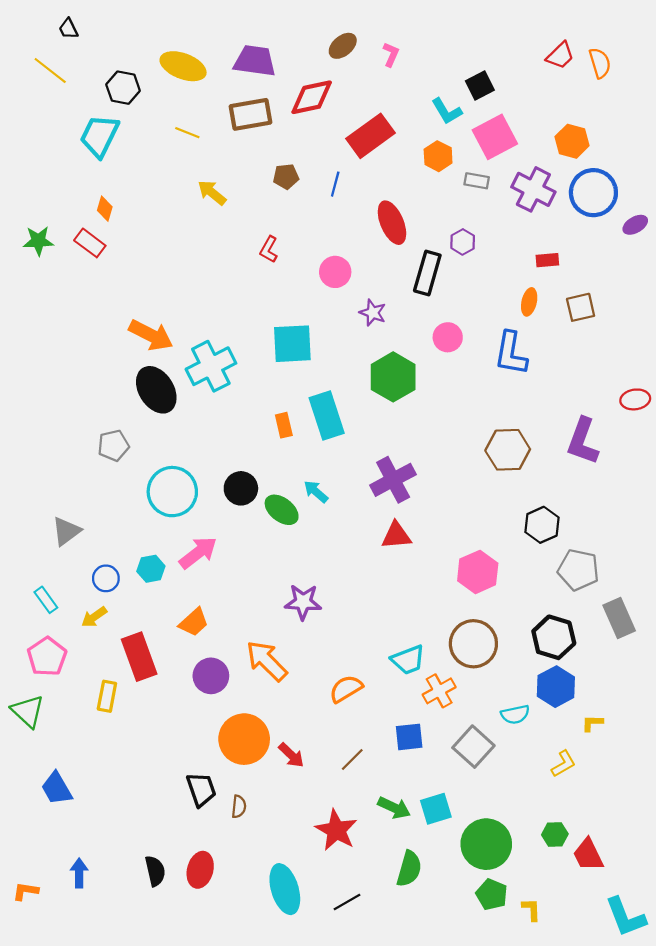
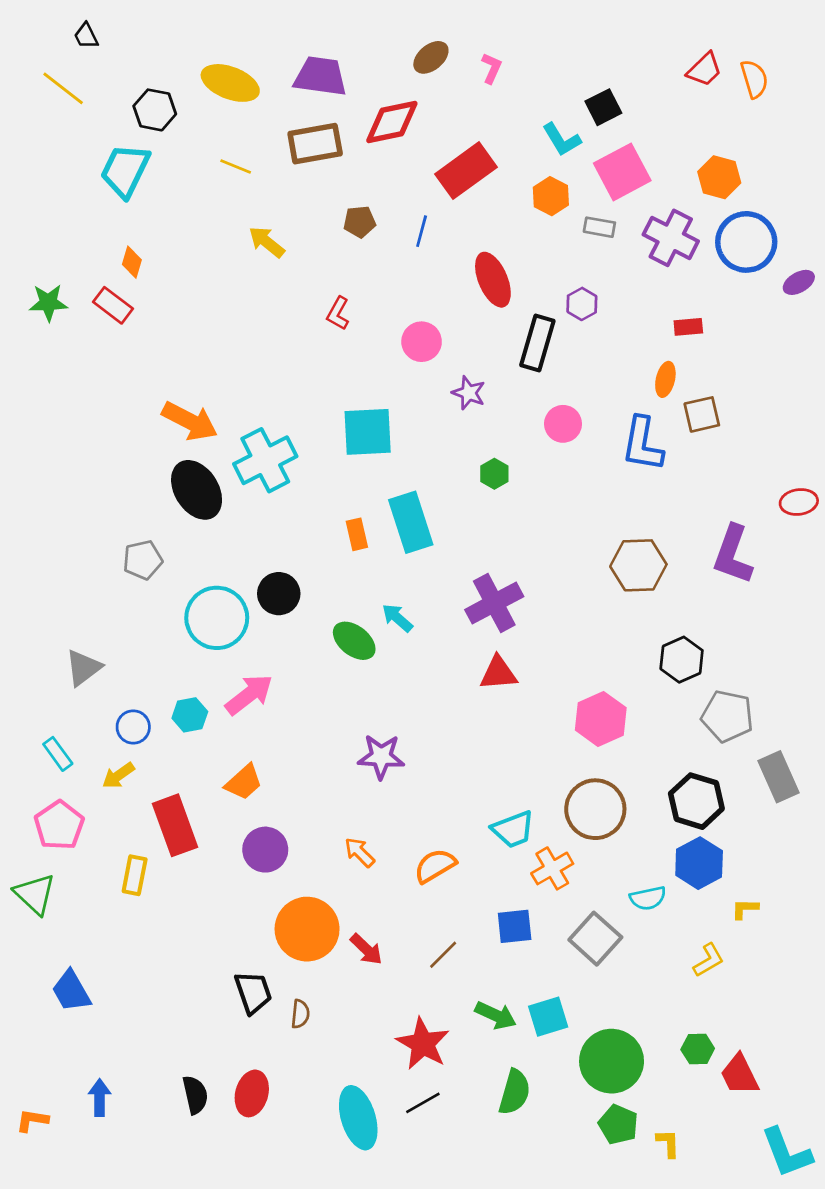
brown square: (581, 307) -> (702, 414), moved
green hexagon: (393, 377) -> (494, 474), size x0.5
black circle: (241, 488) -> (279, 594), moved
orange arrow: (267, 661) -> (360, 852), moved, size x0.6
black line: (347, 902) -> (423, 1103), moved

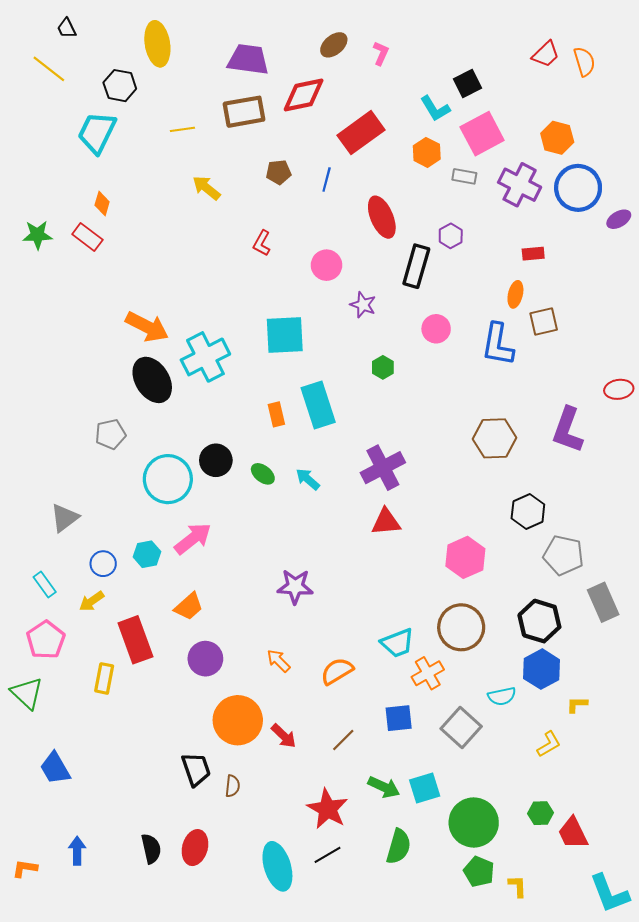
yellow ellipse: (230, 83) -> (157, 44), moved, turned 60
yellow line: (236, 167) -> (182, 129), turned -30
green ellipse: (354, 641) -> (263, 474), moved, size x0.7

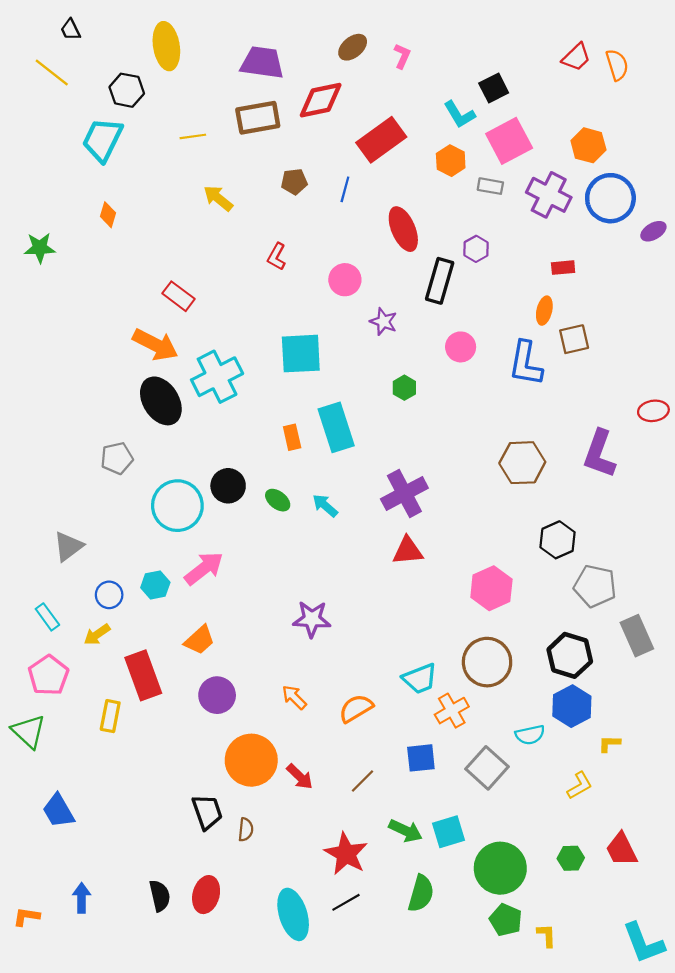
red rectangle: (87, 237) -> (179, 296), moved
red trapezoid: (573, 833) -> (621, 849), moved

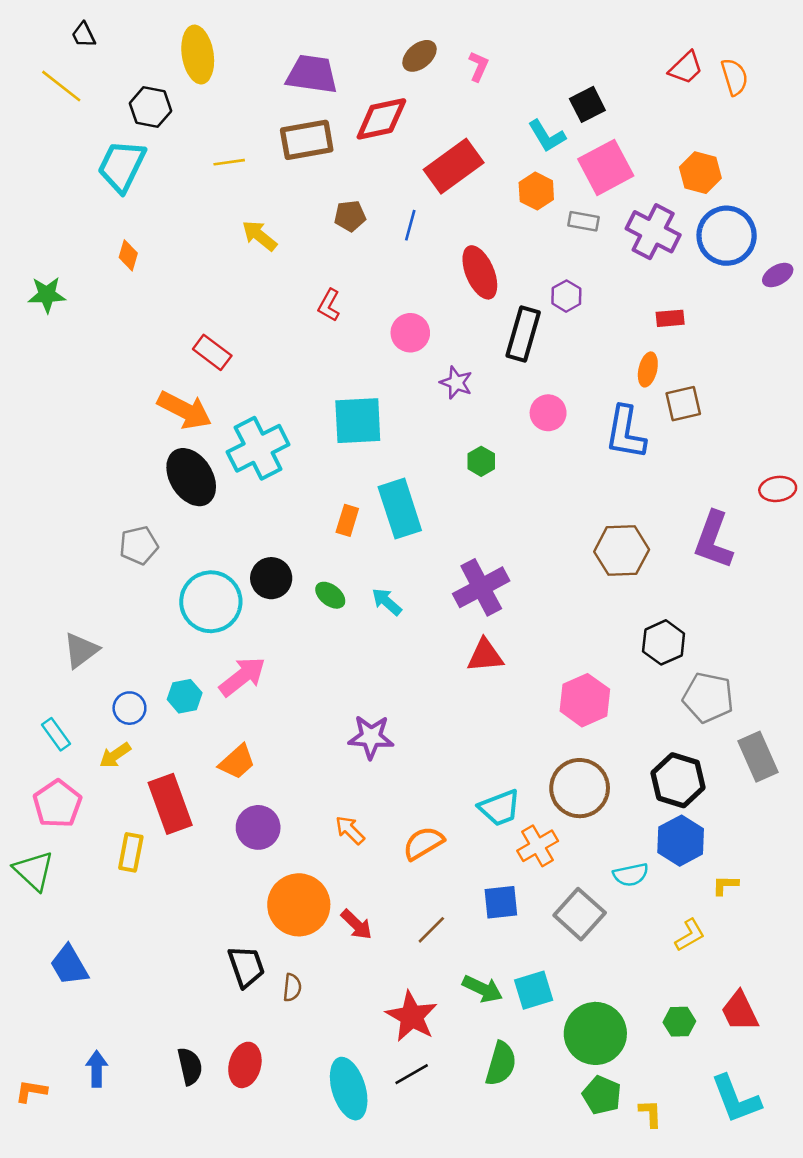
orange rectangle: (292, 437) -> (347, 520), turned 30
cyan L-shape: (644, 943) -> (736, 1099), moved

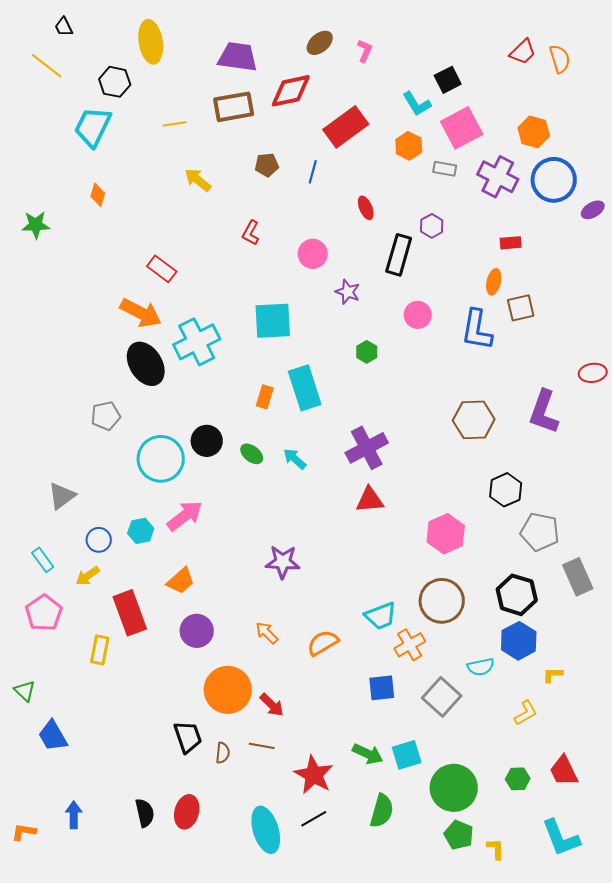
red ellipse: (480, 272) -> (366, 208), size x0.6
green triangle: (34, 871) -> (25, 691), moved, size x0.7
brown line: (431, 930) -> (262, 746), moved, turned 55

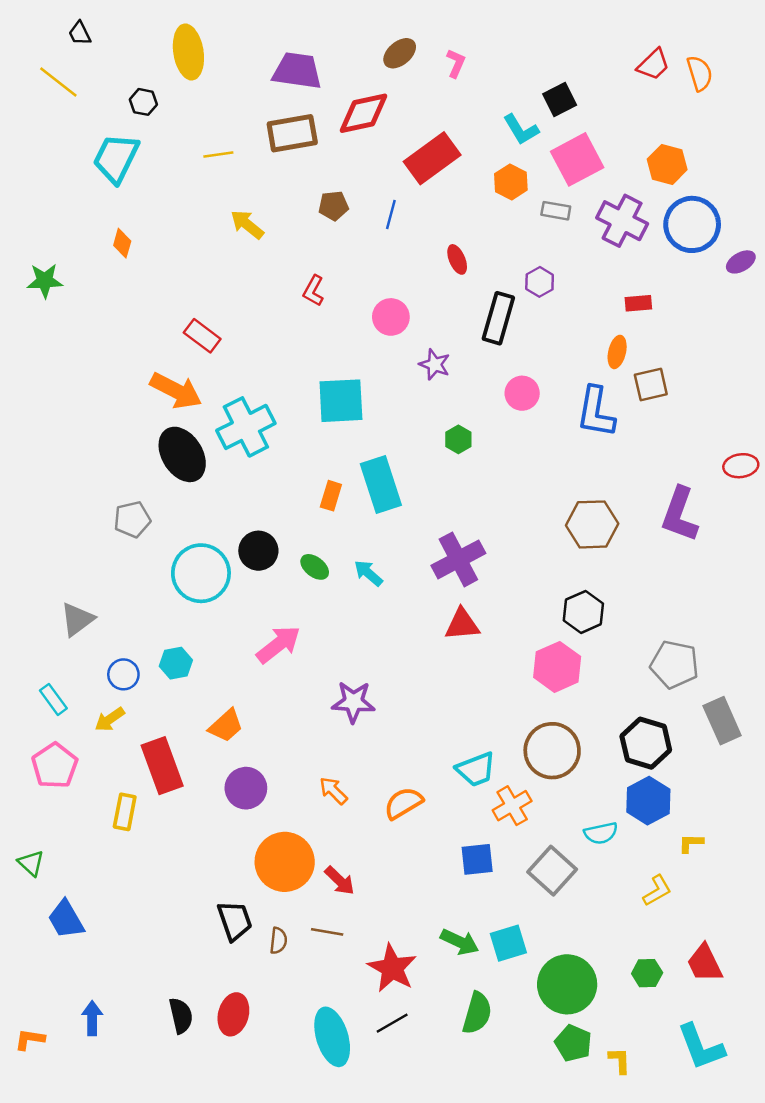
black hexagon: (115, 82) -> (143, 102), size x0.7
black hexagon: (506, 490) -> (583, 612), moved
pink arrow: (185, 516) -> (278, 644), moved

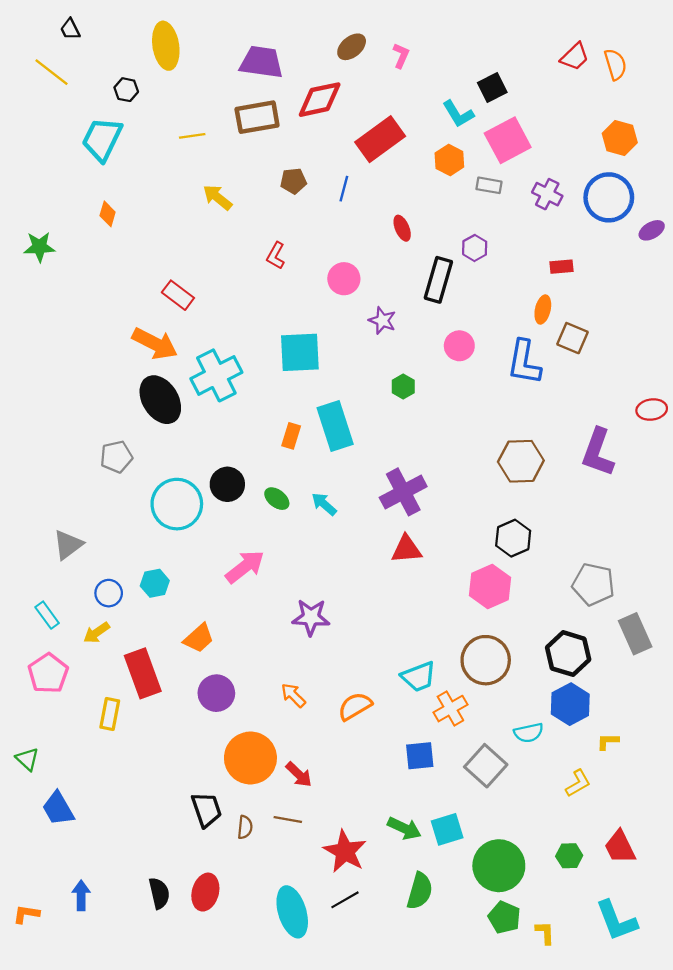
orange hexagon: (667, 164) -> (620, 138), moved
purple cross: (622, 221) -> (547, 194), size x0.7
brown square: (651, 384) -> (573, 338), turned 36

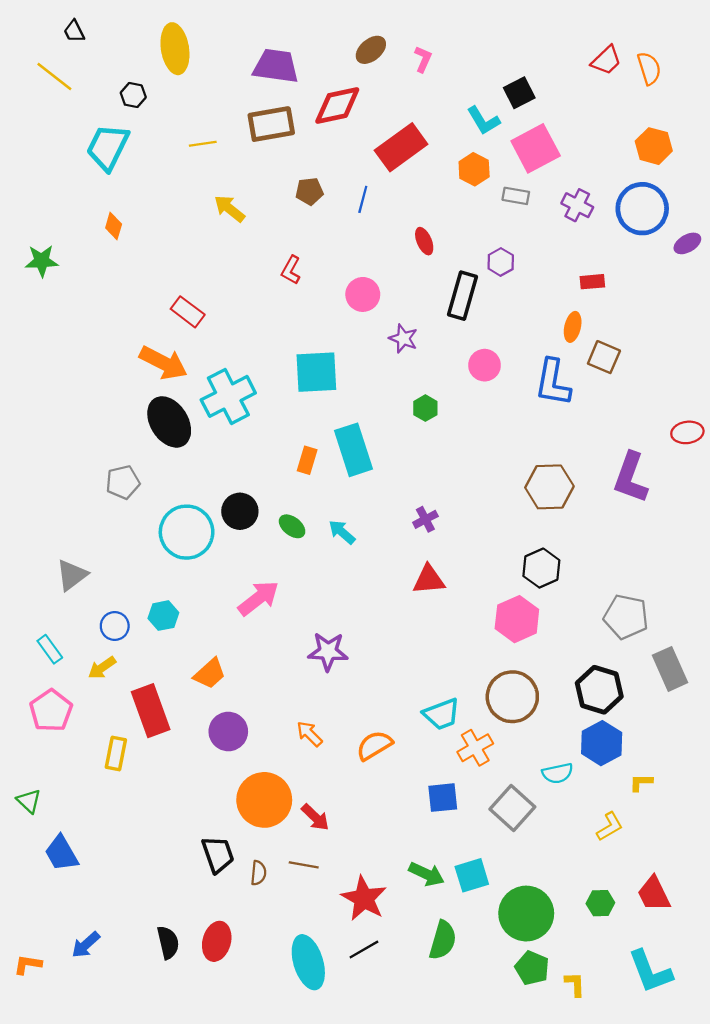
purple cross: (403, 492) -> (425, 519), size x0.5
blue arrow: (81, 895) -> (86, 945), turned -132

